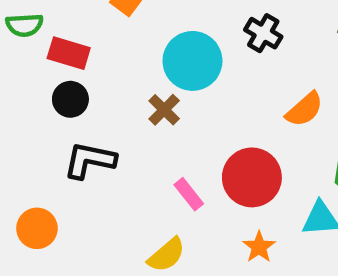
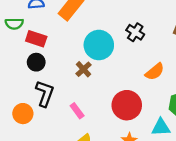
black L-shape: (90, 160) -> (45, 93), turned 96
pink rectangle: (189, 194) -> (77, 111), moved
orange circle: (37, 228) -> (23, 114), moved

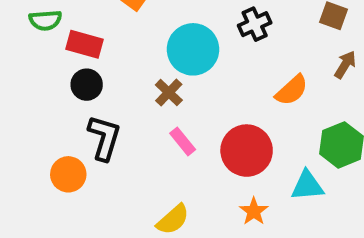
black cross: (135, 32) -> (255, 24), turned 36
pink rectangle: (77, 111) -> (183, 141), moved

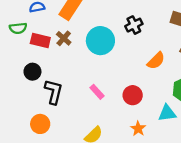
black circle: (87, 85) -> (32, 72), moved
brown cross: (169, 93) -> (64, 38), moved
red circle: (247, 151) -> (133, 95), size x0.7
orange circle: (68, 174) -> (40, 124), moved

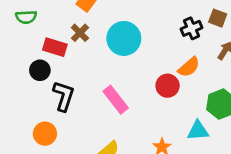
black cross: (134, 25) -> (192, 28), moved
red rectangle: (40, 40) -> (55, 47), moved
pink rectangle: (97, 92) -> (116, 100), size x1.5
red circle: (133, 95) -> (168, 86), moved

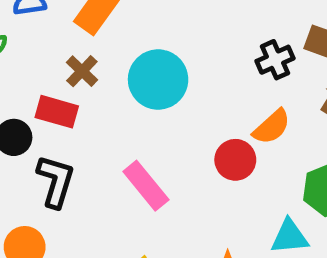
red rectangle: (55, 47) -> (57, 112), moved

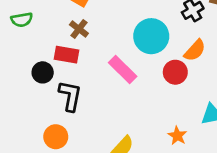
cyan circle: (158, 80) -> (151, 36), moved
pink rectangle: (146, 186) -> (123, 70), moved

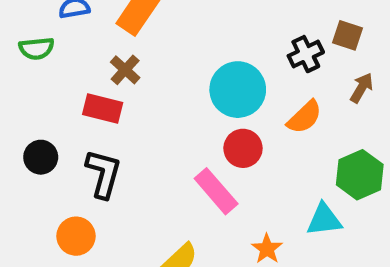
pink rectangle: (123, 70) -> (216, 191), moved
black circle: (43, 72) -> (41, 157), moved
red circle: (175, 72) -> (243, 148), moved

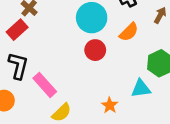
red rectangle: (103, 108) -> (17, 30), turned -55
pink rectangle: (216, 191) -> (45, 85), moved

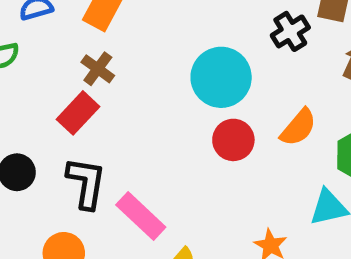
orange semicircle: (129, 32) -> (298, 127), moved

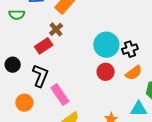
black cross: (290, 31) -> (130, 49), moved

